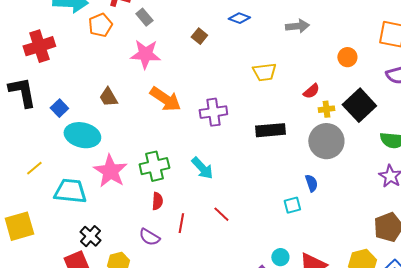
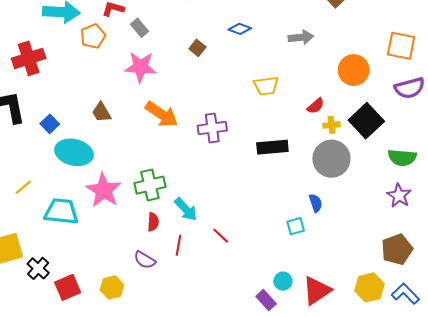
orange circle: (347, 57) -> (354, 70), size x1.5
cyan arrow: (202, 168) -> (186, 209), moved
black cross: (90, 236) -> (38, 268), moved

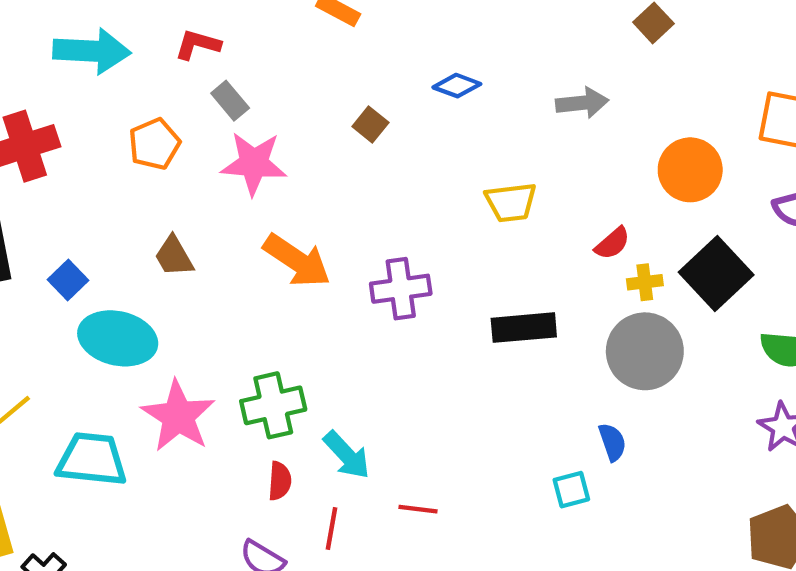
gray rectangle: (139, 28) -> (230, 101), moved
orange pentagon: (93, 36) -> (154, 144), moved
red line: (221, 236) -> (418, 509), turned -36

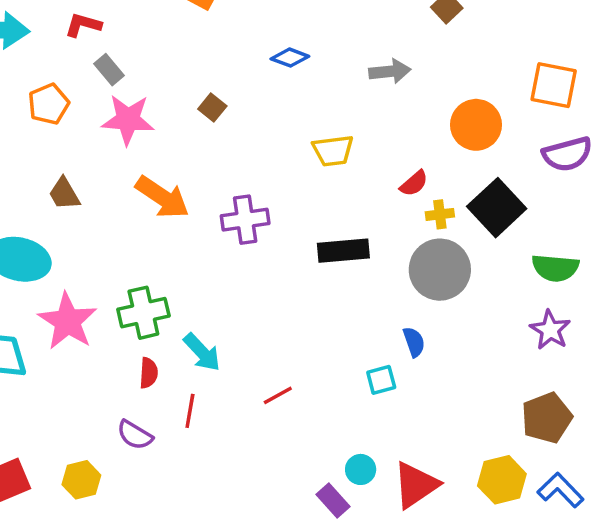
brown square: (370, 124) -> (212, 108), moved
red line: (418, 509) -> (278, 395), moved, turned -36

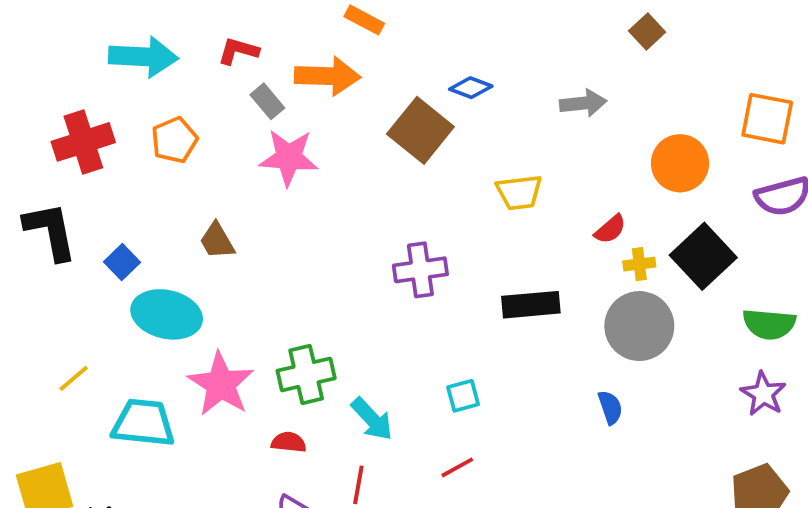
orange pentagon: (49, 104) -> (174, 140), moved
brown square: (212, 108) -> (420, 130), moved, size x2.0
orange arrow: (162, 197) -> (327, 76), moved, turned -32
red semicircle: (149, 373) -> (289, 442), moved, turned -88
cyan square: (381, 380) -> (463, 396), moved

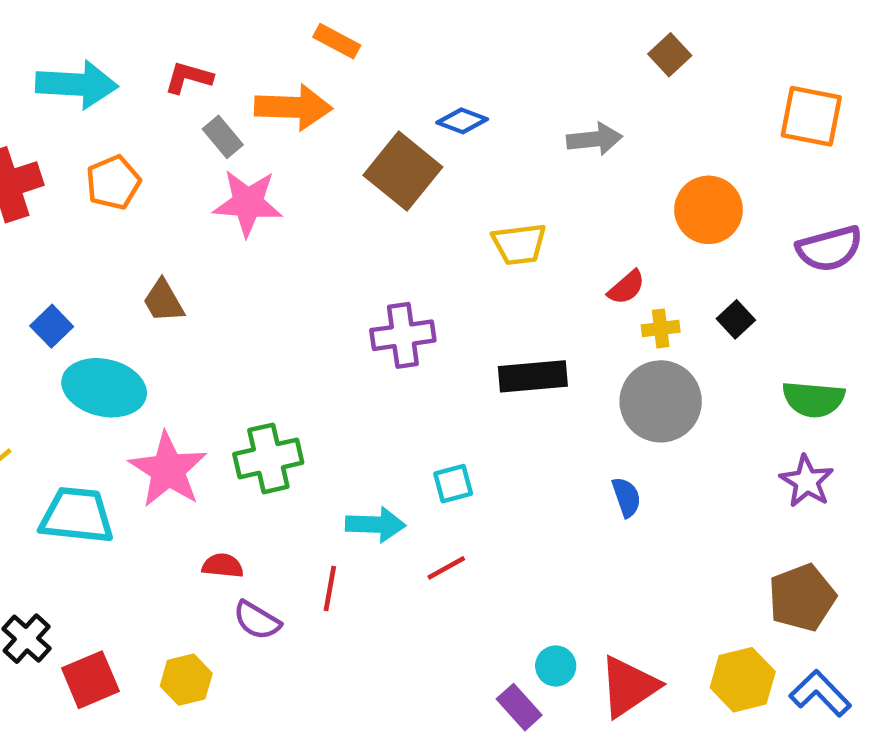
orange square: (767, 119) -> (811, 116), moved
black square: (703, 256) -> (736, 319), size x0.5
cyan arrow: (372, 419) -> (376, 525), moved, turned -45
red semicircle: (289, 442) -> (223, 566), moved

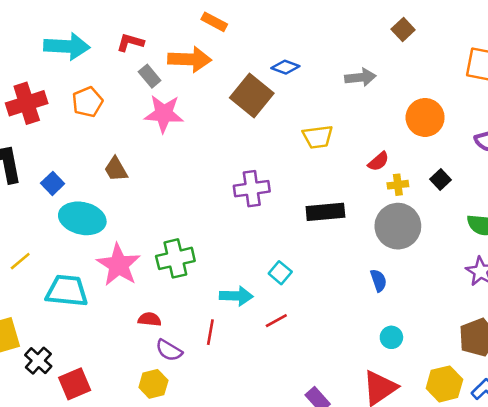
cyan square: (453, 484) -> (280, 273), turned -35
cyan circle: (556, 666) -> (391, 337), moved
yellow hexagon: (186, 680) -> (153, 384), moved

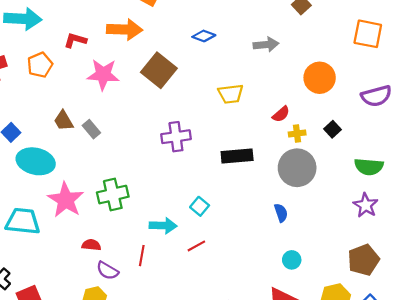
red L-shape: (130, 42) -> (75, 40), moved
gray rectangle: (150, 76) -> (91, 129), moved
brown square: (252, 95) -> (159, 70), moved

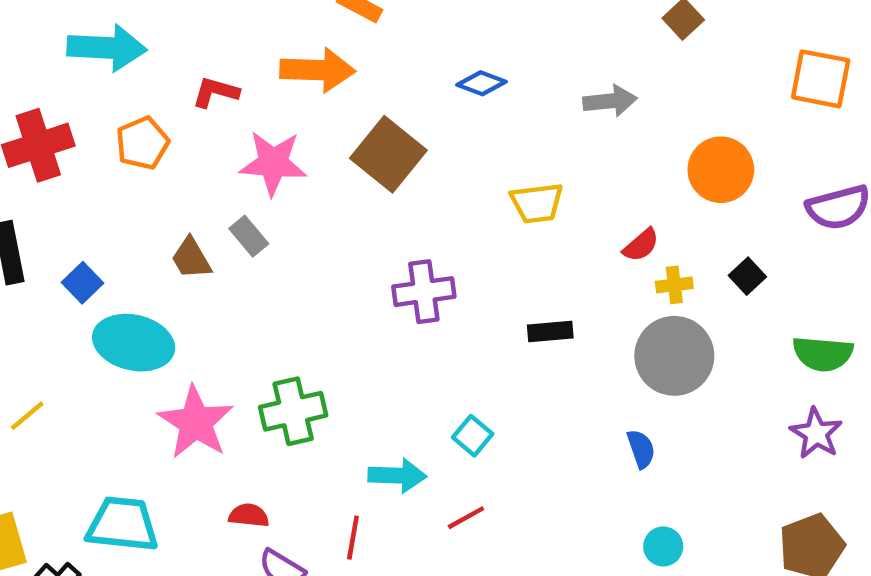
gray rectangle: (91, 129) -> (249, 236), moved
black rectangle: (237, 156) -> (550, 331), size x0.7
cyan trapezoid: (23, 221) -> (122, 524), moved

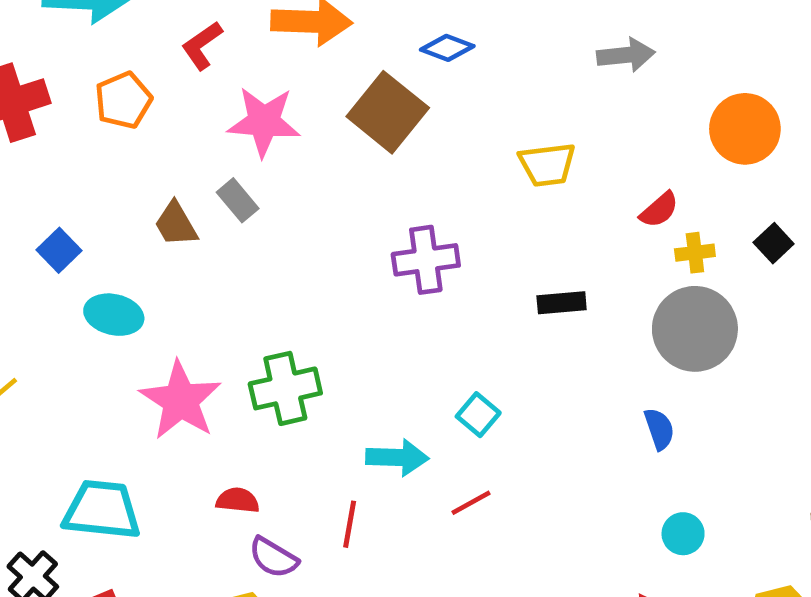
blue diamond: (481, 83) -> (447, 48), moved
red L-shape: (216, 92) -> (202, 45), turned -51
cyan ellipse: (134, 343) -> (114, 315), size x0.7

